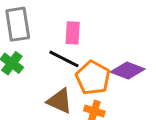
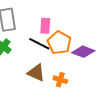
orange pentagon: (93, 78) -> (59, 43), moved

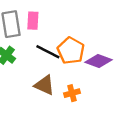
pink rectangle: (45, 26) -> (33, 21), moved
orange cross: (60, 80) -> (72, 93), turned -32

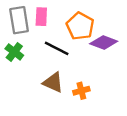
orange pentagon: (71, 51) -> (80, 26), moved
purple diamond: (98, 61) -> (104, 43), moved

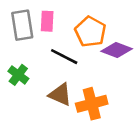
green cross: (14, 52) -> (18, 75), moved
orange cross: (81, 91) -> (92, 104), size x1.6

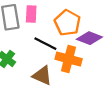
orange cross: (92, 104) -> (69, 59), moved, turned 30

